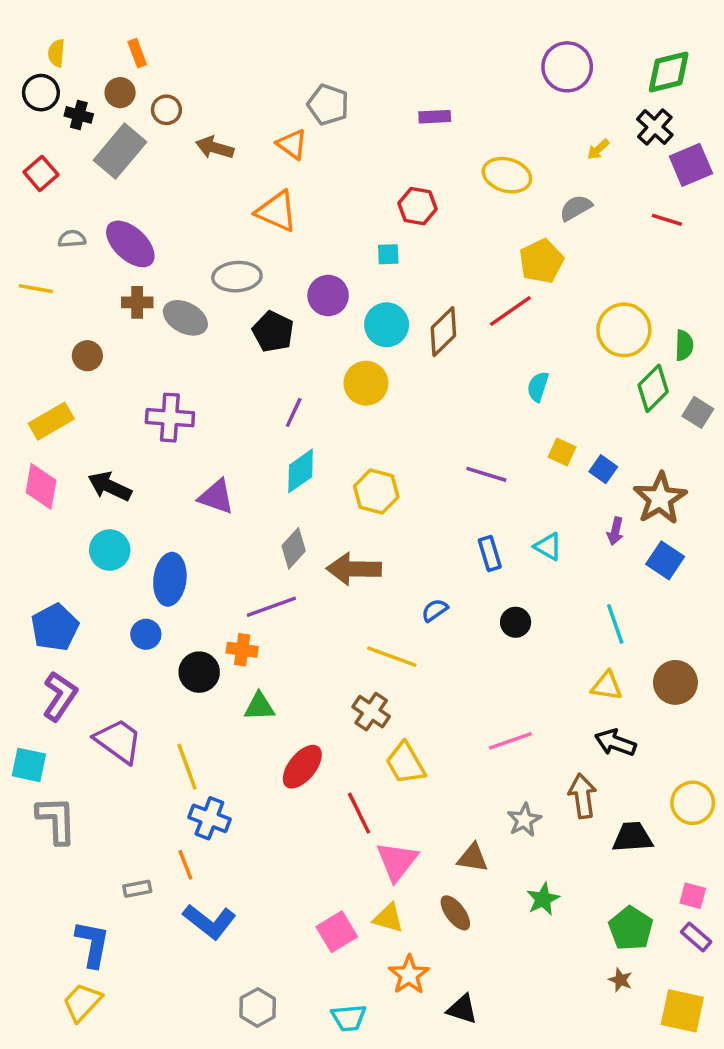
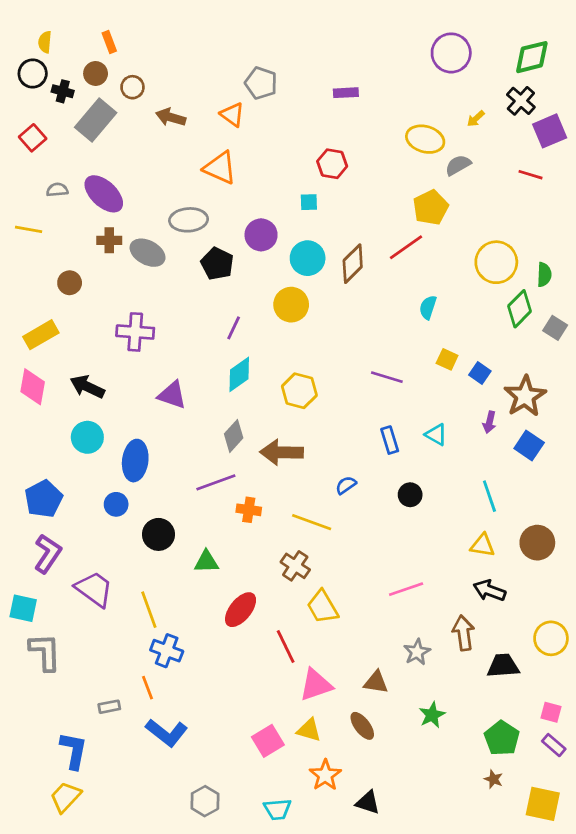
yellow ellipse: (507, 175) -> (425, 139), moved
orange cross: (242, 650) -> (249, 510), moved
pink triangle: (397, 861) -> (316, 685), turned 33

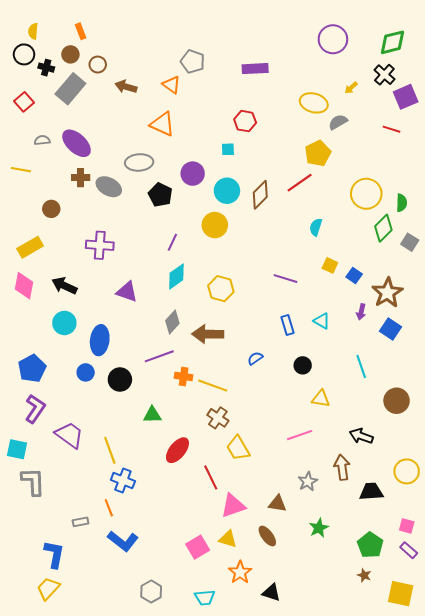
purple rectangle: (346, 93) -> (255, 69), size x1.4
yellow line: (312, 522) -> (213, 386), moved
black circle: (158, 534) -> (120, 380), moved
yellow triangle: (483, 545) -> (321, 399), moved

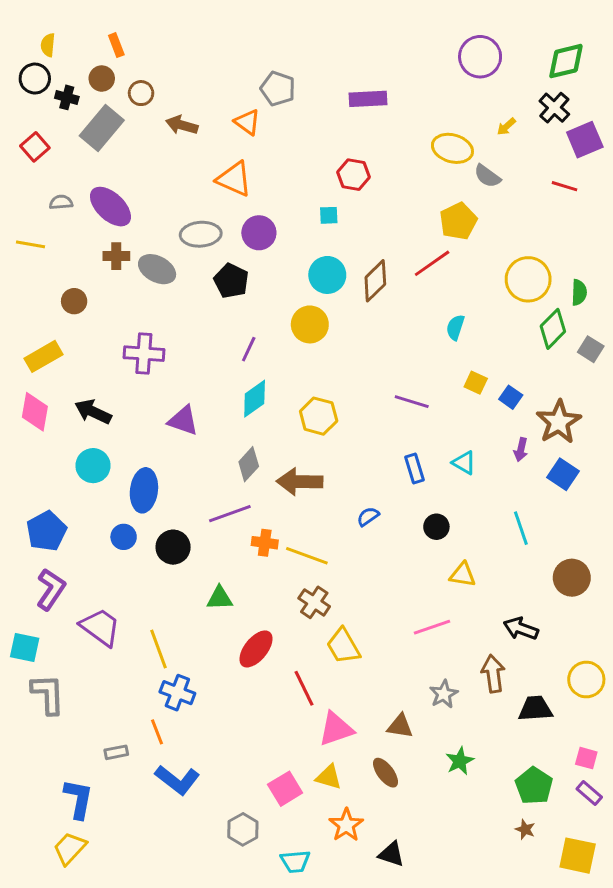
gray semicircle: (338, 122) -> (487, 176), turned -114
purple circle: (193, 174) -> (259, 233), moved
gray hexagon: (151, 592) -> (243, 829), moved

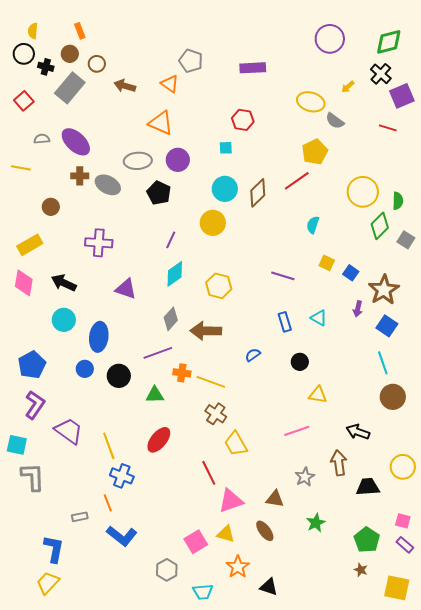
cyan line: (521, 528) -> (383, 363), moved
green triangle: (220, 598) -> (155, 395), moved
red ellipse: (256, 649) -> (159, 440), moved

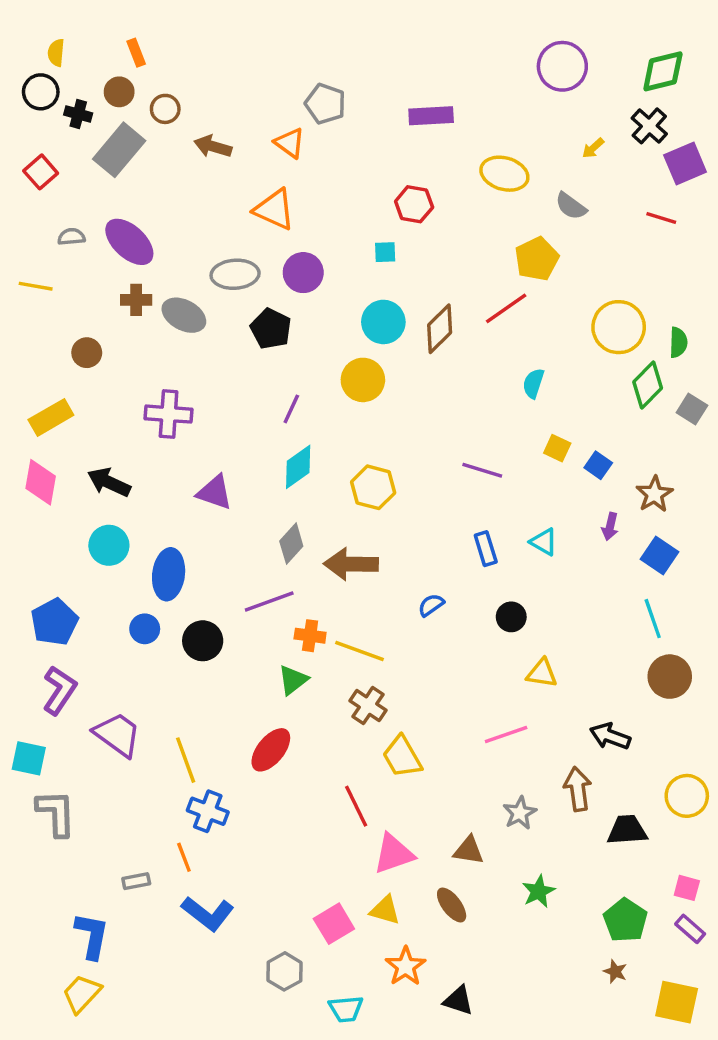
yellow ellipse: (311, 102) -> (504, 174), moved
brown star: (384, 290) -> (654, 494), size x0.7
green triangle: (155, 395) -> (293, 680), moved, turned -36

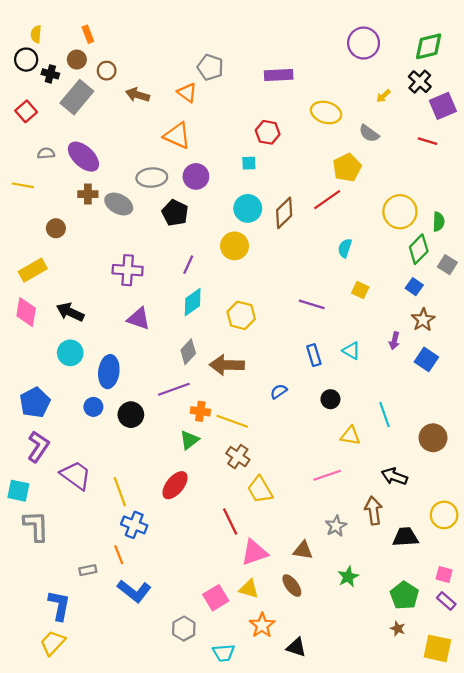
purple cross: (169, 414) -> (128, 270), moved
blue square: (598, 465) -> (414, 287), moved
cyan line: (653, 619) -> (384, 415), moved

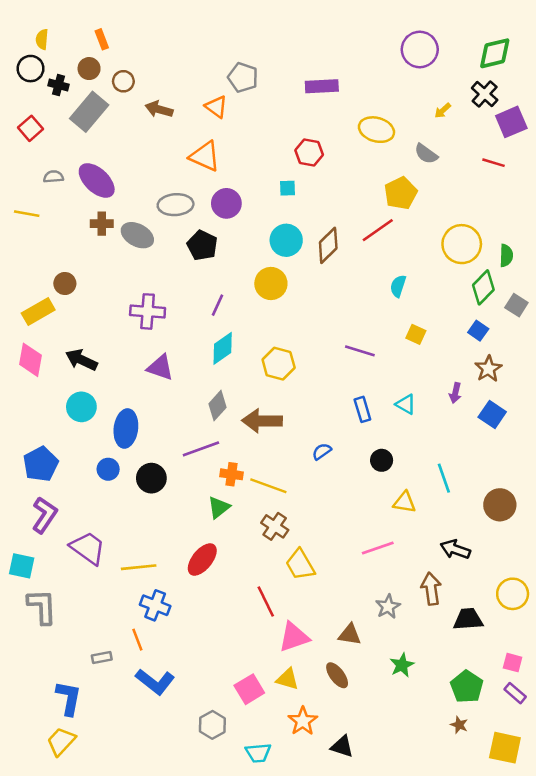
brown circle: (56, 228) -> (65, 284), moved
yellow line: (120, 492) -> (139, 567), turned -76

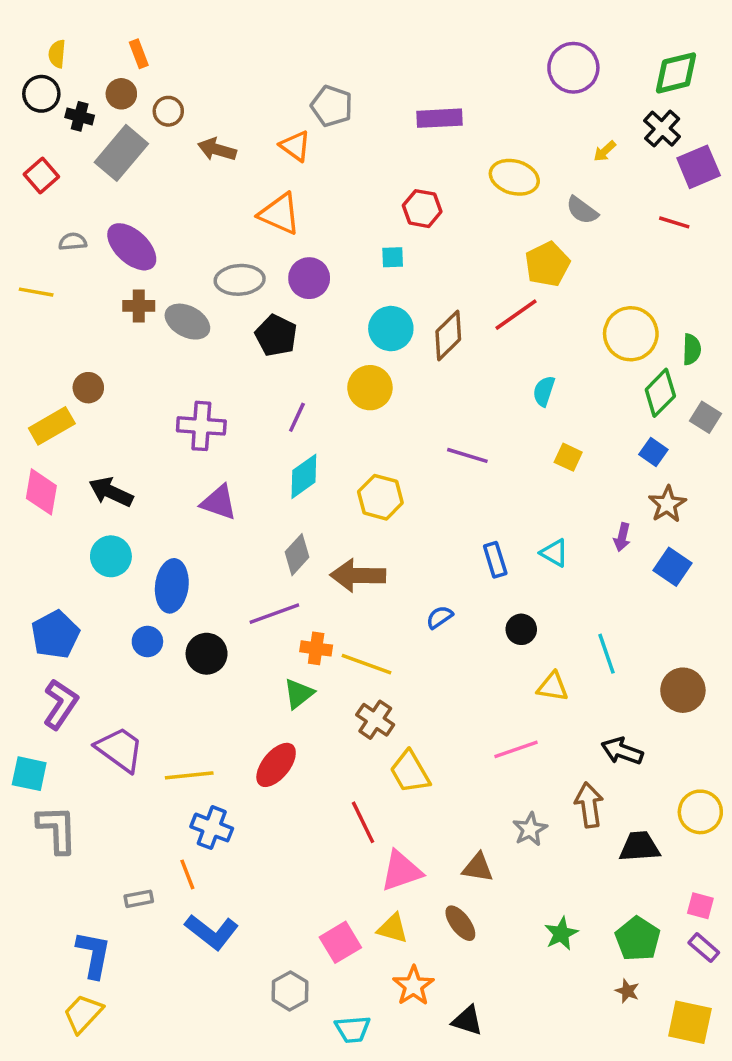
purple line: (360, 351) -> (467, 455), moved
green star: (402, 665) -> (561, 934), moved

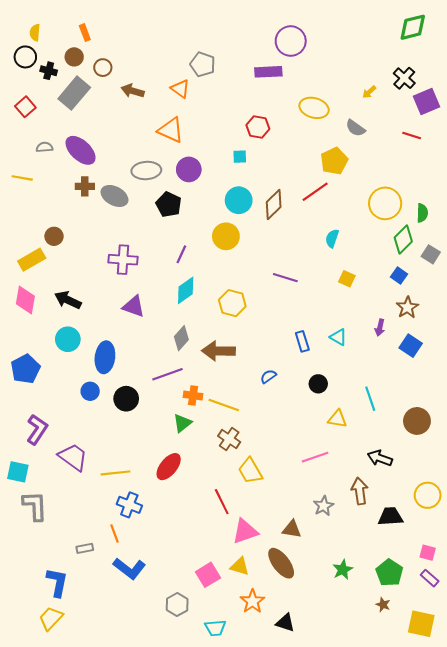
purple circle: (573, 68) -> (291, 41), moved
green diamond: (676, 73) -> (413, 27), moved
blue pentagon: (55, 635) -> (25, 369), moved
brown ellipse: (460, 923) -> (281, 563), size x1.4

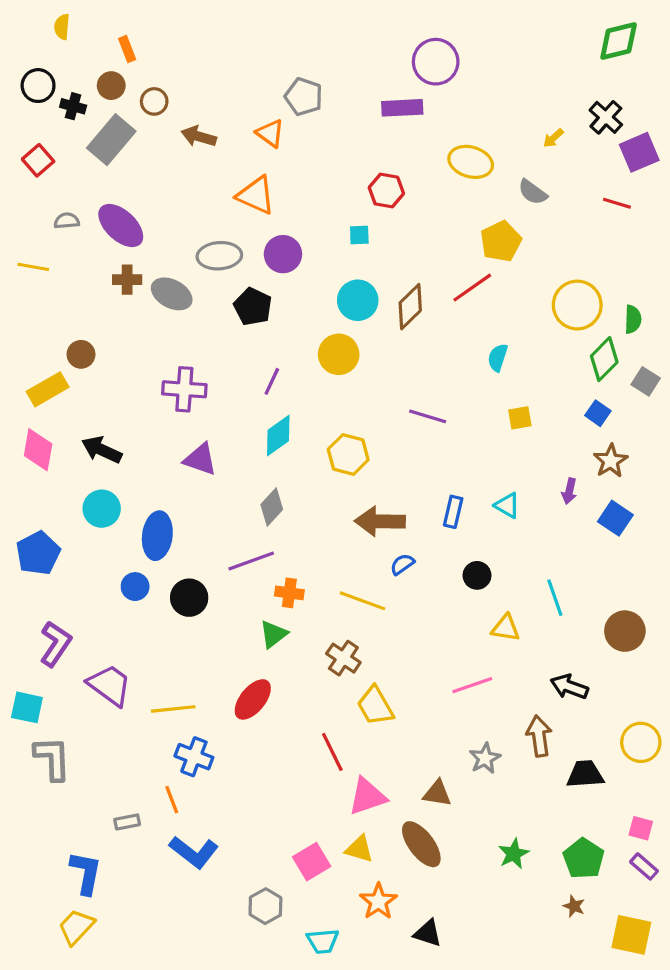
yellow semicircle: (35, 33) -> (62, 27), moved
yellow square: (347, 279) -> (520, 418), turned -35
blue rectangle: (302, 341) -> (453, 512), turned 30
brown arrow: (219, 351) -> (380, 521), moved
yellow line: (224, 405) -> (362, 601), moved

